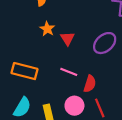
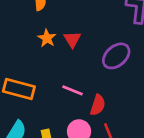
red triangle: (67, 38) -> (72, 39), moved

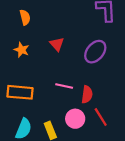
orange star: (47, 38) -> (22, 50), moved

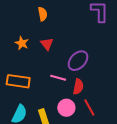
orange semicircle: (25, 17) -> (43, 14), moved
red triangle: (57, 44) -> (47, 44), moved
purple ellipse: (95, 52) -> (78, 61), moved

